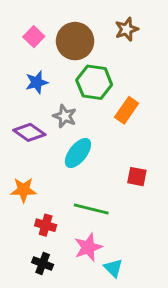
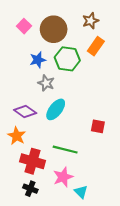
blue star: (37, 82) -> (38, 60), moved
orange rectangle: (127, 110) -> (96, 46), moved
purple diamond: (29, 132) -> (25, 112), moved
orange star: (23, 190) -> (17, 136), turned 30
red cross: (46, 225) -> (32, 161), size x1.6

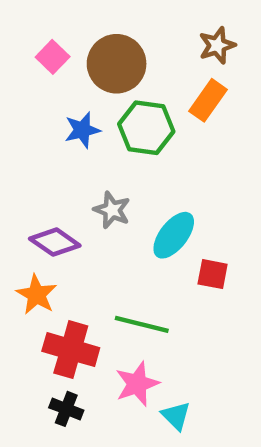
brown star: (91, 21) -> (217, 45), moved
gray star: (46, 83) -> (112, 210), moved
cyan ellipse: (56, 109) -> (174, 235), moved

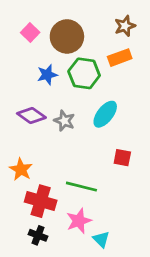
orange rectangle: (208, 100) -> (120, 58), turned 35
cyan ellipse: (174, 235) -> (105, 114), moved
purple diamond: (55, 242) -> (31, 115), moved

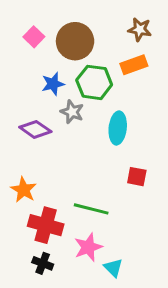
brown star: (125, 26) -> (140, 29), turned 30
cyan ellipse: (105, 114) -> (118, 128), turned -32
gray star: (64, 121) -> (72, 112), moved

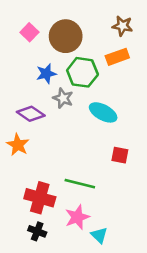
cyan ellipse: (118, 128) -> (103, 112), turned -68
orange star: (24, 190) -> (18, 145), moved

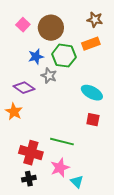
cyan ellipse: (103, 112) -> (92, 93), moved
black cross: (37, 231) -> (29, 179), turned -32

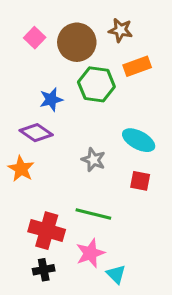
brown star: (95, 20) -> (121, 30), moved
blue star: (36, 57) -> (51, 99), moved
gray star: (49, 76) -> (93, 160), moved

